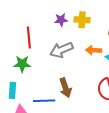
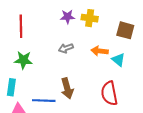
red line: (29, 37) -> (21, 26), moved
gray arrow: (61, 50) -> (66, 48), size x0.6

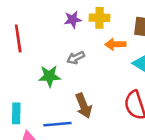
orange arrow: (100, 51) -> (115, 44), moved
green star: (23, 60) -> (49, 76), moved

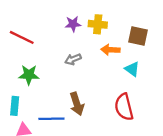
red line: (18, 38) -> (22, 37), turned -60
green star: (49, 76) -> (29, 75), moved

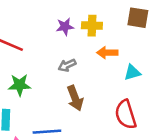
brown square: (138, 36) -> (138, 18), moved
cyan triangle: (132, 69) -> (132, 72), turned -49
brown arrow: (77, 104) -> (75, 98), moved

